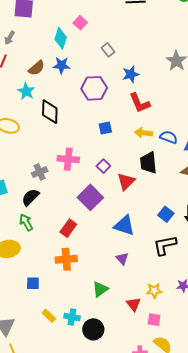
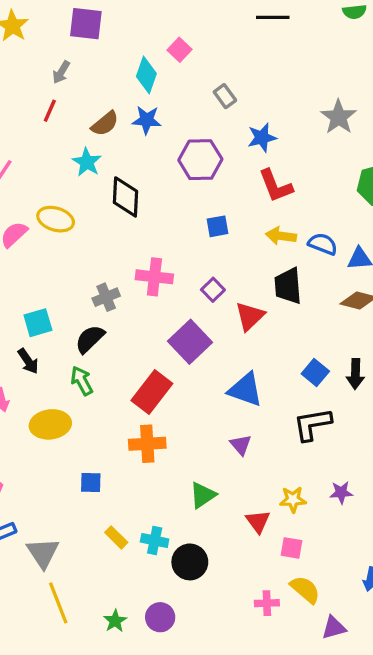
red rectangle: (68, 228) -> (152, 392), size x1.4

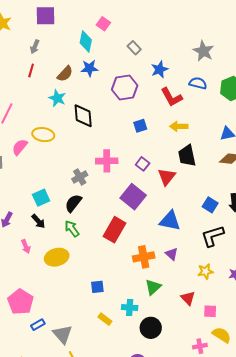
blue semicircle: (323, 244) -> (198, 83), moved
orange cross: (147, 444) -> (144, 257), moved
blue square: (91, 483) -> (97, 287), moved
yellow star: (293, 499) -> (205, 271), moved
cyan cross: (155, 540) -> (130, 308), moved

